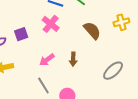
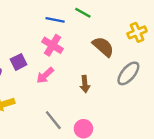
pink arrow: (47, 60) -> (45, 75), moved
gray ellipse: (113, 71) -> (128, 73), moved

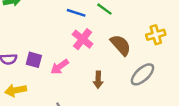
pink cross: (52, 45) -> (83, 39), moved
purple square: (19, 62) -> (34, 60), moved, turned 35

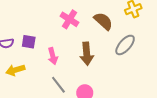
pink arrow: (60, 67) -> (53, 56), moved, turned -63
brown arrow: (98, 80) -> (87, 54), size x1.5

